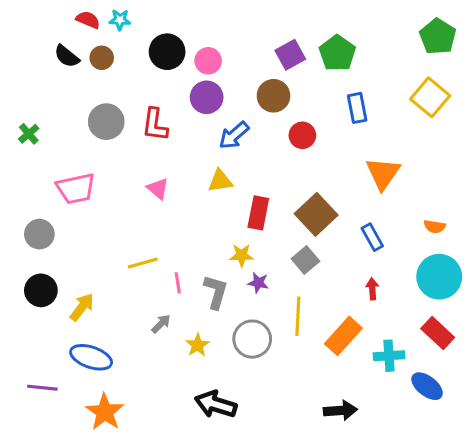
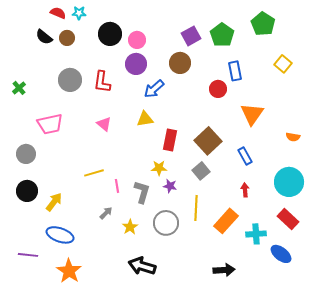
green pentagon: (438, 36) -> (263, 24), moved
yellow square: (430, 97) -> (283, 64), size x0.7
red circle: (302, 135) -> (218, 89), moved
orange semicircle: (435, 227) -> (293, 137), moved

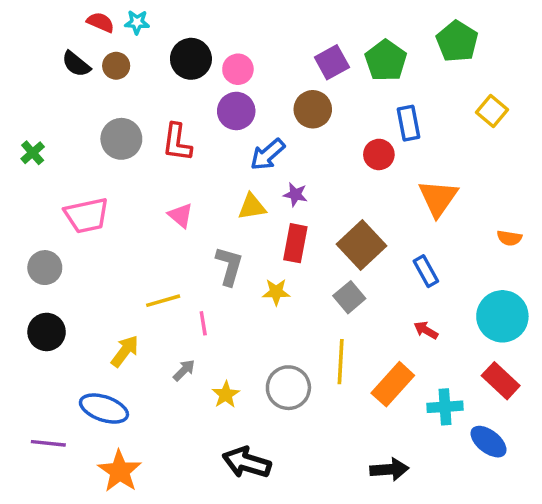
purple star: (170, 186) -> (295, 195), moved
red arrow: (245, 190) -> (426, 330), turned -56
gray L-shape: (142, 192) -> (229, 266), moved
yellow arrow: (54, 202) -> (125, 351), moved

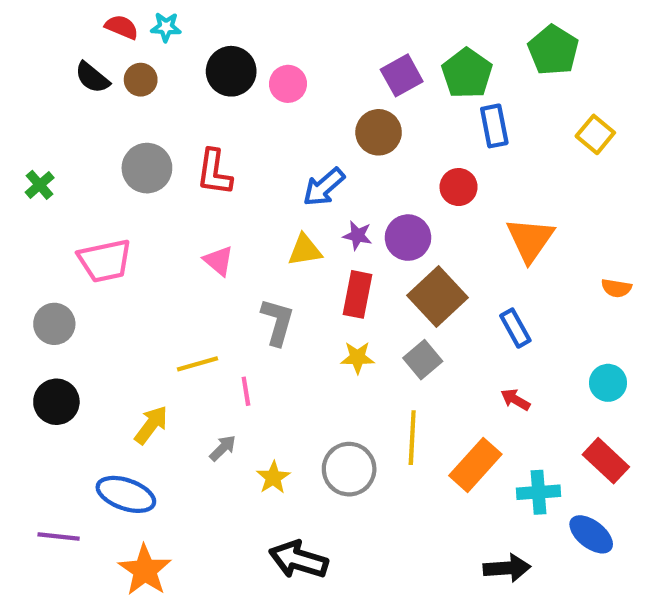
purple circle: (236, 111) -> (408, 238), moved
blue rectangle: (408, 123) -> (494, 126), moved
yellow star: (276, 292) -> (357, 358), moved
cyan circle: (502, 316) -> (608, 383), size x0.6
black arrow: (389, 469) -> (507, 568), moved

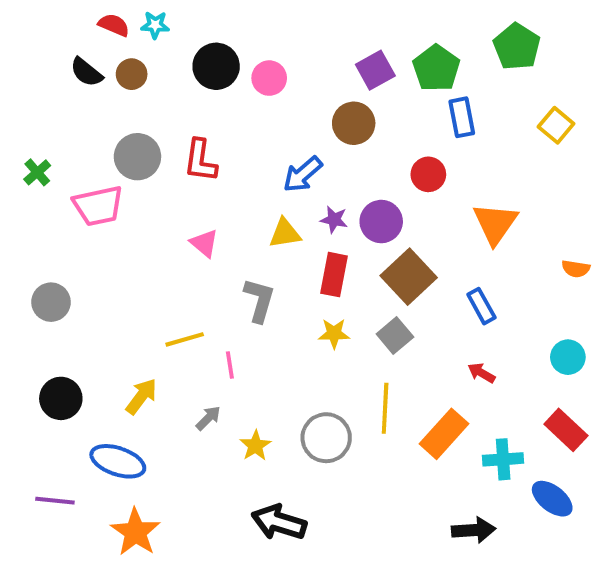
pink trapezoid: (105, 261) -> (98, 206), moved
black circle: (56, 402) -> (61, 398), moved

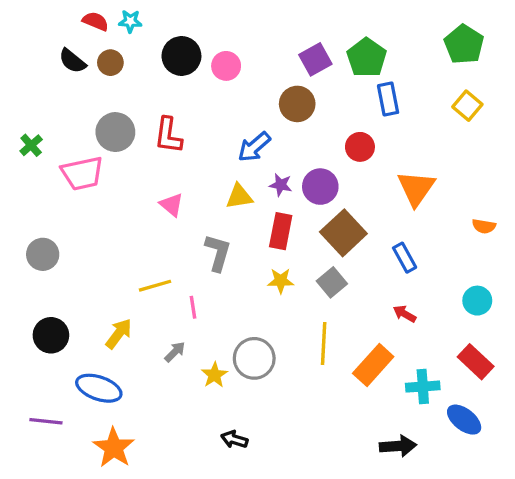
green pentagon: (517, 47) -> (464, 44), moved
gray circle: (326, 438) -> (254, 358), moved
black arrow: (279, 522) -> (234, 439), size x0.6

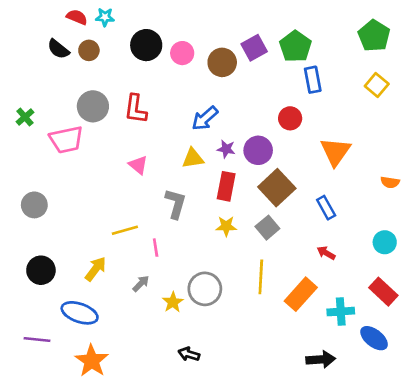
brown circle: (297, 104) -> (222, 62), moved

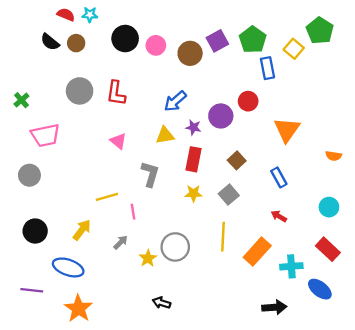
yellow square: (377, 85) -> (294, 49), moved
pink trapezoid: (66, 140) -> (45, 135), moved
purple circle: (258, 150) -> (221, 116), moved
brown square: (277, 188) -> (237, 160), size x0.6

